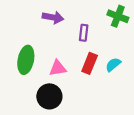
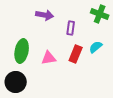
cyan semicircle: (113, 65) -> (96, 47), moved
black circle: (49, 96) -> (16, 82), moved

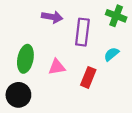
purple rectangle: (71, 28) -> (82, 32), size x1.6
red rectangle: (76, 54) -> (88, 77), moved

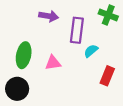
cyan semicircle: (111, 54) -> (91, 51), moved
red rectangle: (88, 77) -> (107, 76), moved

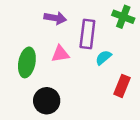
pink triangle: (53, 63) -> (60, 54), moved
black circle: (17, 89) -> (47, 101), moved

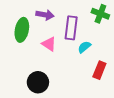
pink triangle: (60, 54) -> (49, 44), turned 42
green ellipse: (27, 62) -> (22, 30), moved

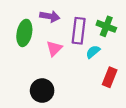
green cross: (100, 14) -> (106, 26), moved
pink triangle: (49, 44) -> (54, 48), turned 42

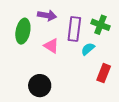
pink triangle: (54, 48) -> (51, 46), turned -42

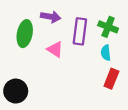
cyan semicircle: (88, 49) -> (106, 53), moved, turned -56
black circle: (40, 86) -> (16, 91), moved

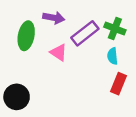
purple rectangle: (80, 31) -> (85, 33), turned 45

